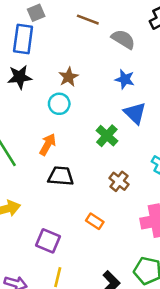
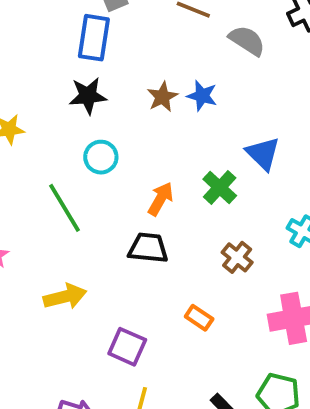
blue star: (125, 79) -> (202, 96), moved
cyan circle: (59, 104) -> (101, 157), moved
orange arrow: (48, 144) -> (161, 199), moved

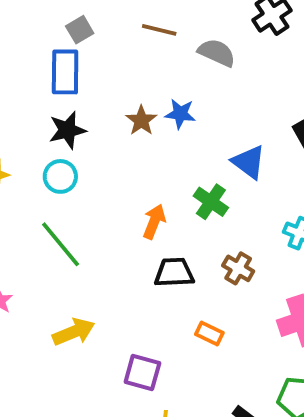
cyan circle: (101, 157) -> (60, 176), moved
black trapezoid: (148, 248) -> (174, 273), moved

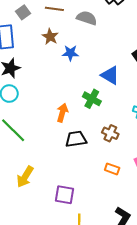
gray square: (80, 30) -> (23, 12), moved
brown star: (141, 120) -> (50, 37), moved
yellow arrow: (74, 332) -> (25, 177), turned 150
orange rectangle: (209, 334) -> (112, 169), moved

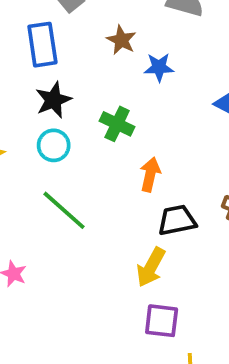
green cross: (92, 99) -> (117, 124), moved
yellow arrow: (25, 177) -> (151, 267), moved

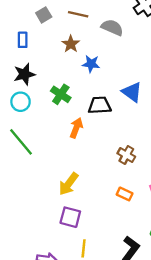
blue rectangle: (42, 45) -> (23, 40), size x0.6
black trapezoid: (177, 220) -> (100, 105), moved

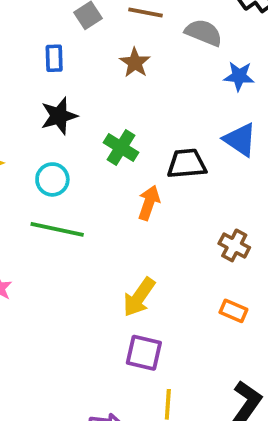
blue star: (91, 64) -> (239, 76), moved
cyan circle: (21, 102) -> (52, 179), moved
green line: (21, 142) -> (57, 229), turned -36

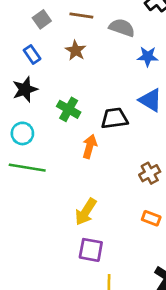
blue rectangle: (54, 58) -> (32, 54), moved, turned -30
brown cross: (234, 245) -> (150, 173), turned 36

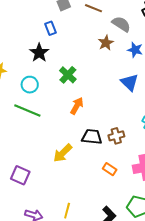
brown star: (76, 50) -> (106, 43), moved
black star: (25, 89) -> (39, 53), turned -30
black trapezoid: (114, 118) -> (92, 137), moved
purple square: (91, 250) -> (20, 175), moved

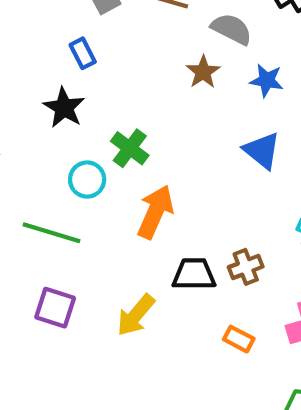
cyan circle: (30, 85) -> (87, 180), moved
orange arrow: (77, 106) -> (155, 212), size x1.4
purple square: (20, 175) -> (55, 308), moved

